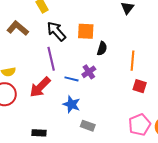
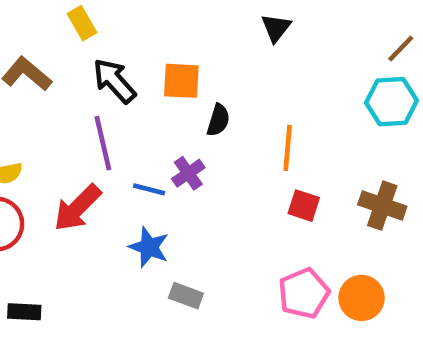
black rectangle: (39, 133) -> (24, 312), moved

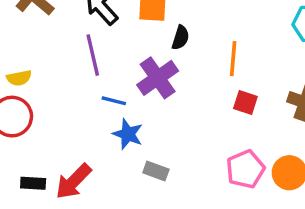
purple cross: (188, 173) -> (158, 78), size x1.6
blue line: (149, 189) -> (114, 101), moved
red arrow: (77, 208) -> (73, 181), moved

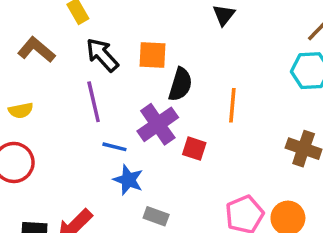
black semicircle: (180, 38) -> (180, 84), size x1.4
yellow semicircle: (19, 78) -> (21, 110), moved
red square: (245, 102) -> (194, 149), moved

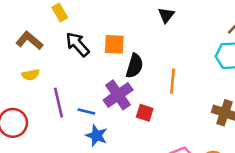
purple line: (94, 102) -> (58, 103), moved
yellow semicircle: (21, 110) -> (31, 75), moved

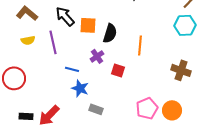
orange square: (114, 44) -> (88, 25), moved
purple cross: (118, 95) -> (97, 56), size x0.6
purple line: (58, 103) -> (53, 42), moved

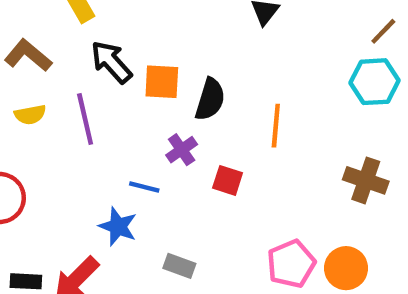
blue line: (72, 69) -> (144, 187), moved
blue star: (80, 88) -> (118, 226), moved

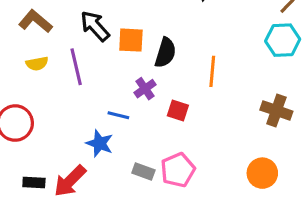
pink pentagon: (291, 264) -> (178, 170), moved

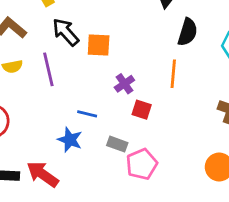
black semicircle: (165, 53) -> (188, 32), moved
purple cross: (145, 89) -> (124, 84), moved
gray rectangle: (143, 172) -> (117, 144), moved
red arrow: (70, 181) -> (43, 174), turned 80

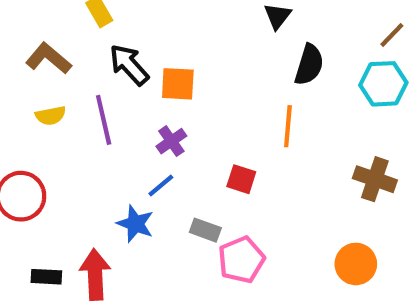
purple cross: (124, 84) -> (171, 141), moved
blue line: (87, 114) -> (161, 186), turned -54
red arrow: (43, 174) -> (95, 275), turned 52

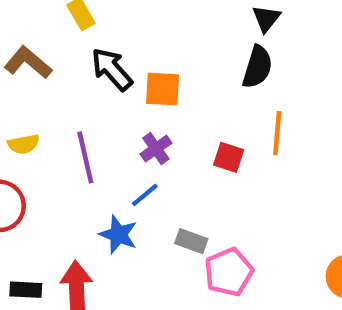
black semicircle: (309, 65) -> (257, 67), moved
yellow semicircle: (51, 116) -> (24, 144), moved
purple line: (104, 120) -> (85, 157), moved
red square: (241, 179) -> (229, 157), moved

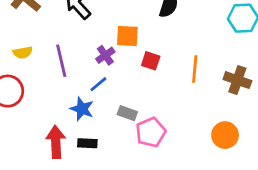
orange square: (163, 89) -> (127, 36), moved
orange line: (277, 133) -> (195, 69), moved
black rectangle: (26, 290) -> (87, 143), moved

